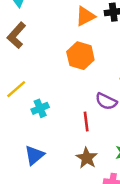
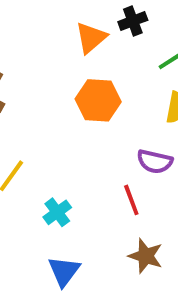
cyan cross: (40, 108) -> (57, 212), moved

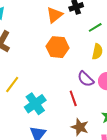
purple semicircle: (155, 162) -> (86, 79), turned 30
cyan cross: (57, 212) -> (35, 104), size x1.5

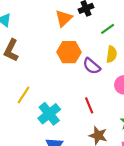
purple semicircle: (86, 79) -> (92, 66), moved

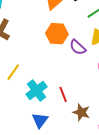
red line: (89, 105) -> (63, 94), moved

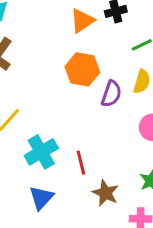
purple semicircle: (78, 47) -> (111, 94), turned -120

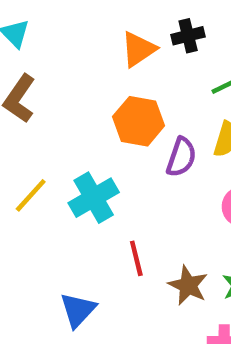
cyan cross: (41, 152) -> (94, 198), moved
brown star: (105, 193) -> (188, 285), moved

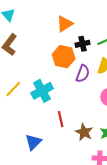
black cross: (188, 36) -> (82, 44), moved

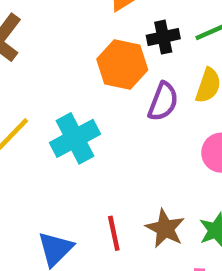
red line: (61, 119) -> (114, 233), moved

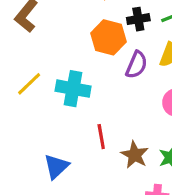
cyan cross: (75, 138) -> (73, 89), turned 36
red line: (114, 233) -> (101, 137), moved

